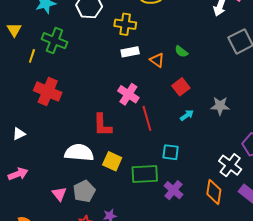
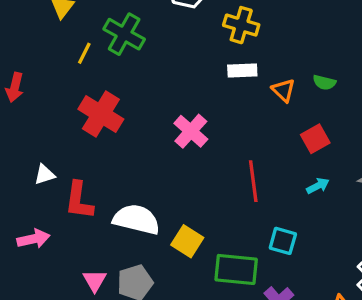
green semicircle: (181, 52) -> (324, 82), turned -32
pink cross: (128, 94) -> (191, 131), moved
red L-shape: (102, 125) -> (79, 200), moved

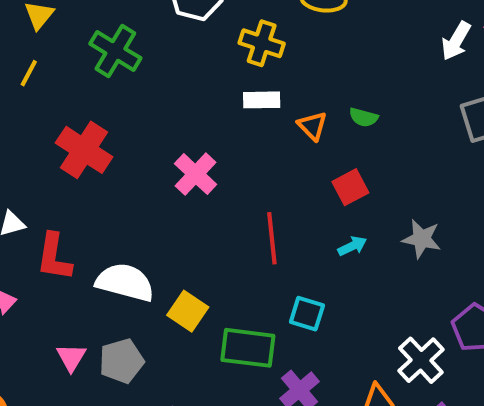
yellow line: (84, 53) -> (29, 73), moved

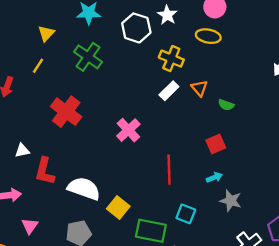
white rectangle: (262, 100) -> (169, 91), turned -48
orange triangle: (312, 126) -> (200, 88), moved
gray star: (422, 239) -> (231, 201), moved
pink triangle: (71, 357) -> (30, 226), moved

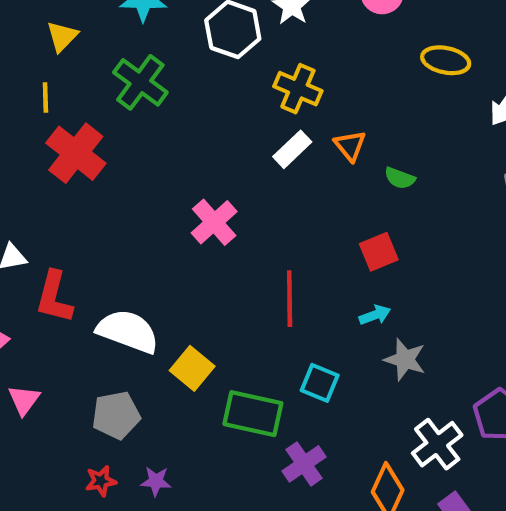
yellow ellipse: (208, 36) -> (446, 60), moved
yellow line: (38, 66) -> (45, 97), turned -35
red cross: (66, 112) -> (76, 153), moved

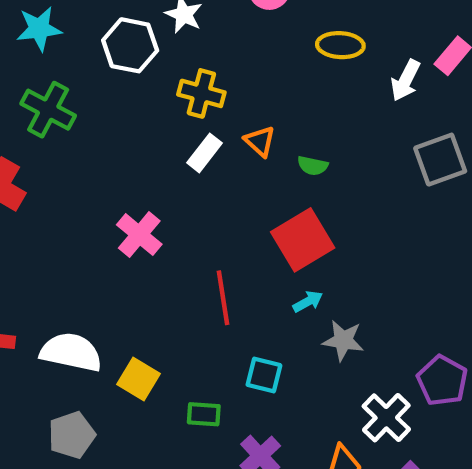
red square: (379, 252) -> (303, 240), size x1.6
green rectangle: (253, 414) -> (204, 414), size x0.6

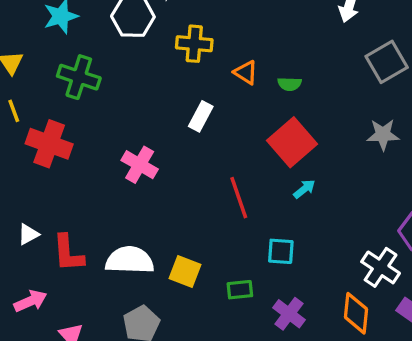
white rectangle: (204, 153) -> (201, 116), moved
pink cross: (139, 235) -> (140, 165), moved
gray star: (343, 340) -> (383, 135), moved

